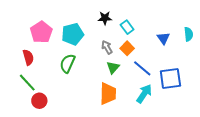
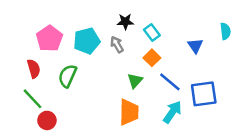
cyan semicircle: (189, 34) -> (225, 31), moved
gray arrow: (107, 47) -> (117, 45), moved
green semicircle: (68, 63) -> (67, 76), moved

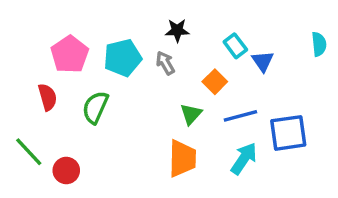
cyan rectangle: (152, 32) -> (235, 46), moved
blue triangle: (195, 46) -> (263, 61), moved
blue line: (170, 82) -> (240, 116), turned -55
green line: (33, 99) -> (29, 152), moved

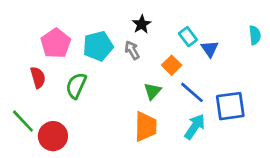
black star: (177, 30) -> (142, 24), turned -30
blue line: (240, 116) -> (192, 92), turned 56
red circle: (66, 170) -> (53, 136), size x1.4

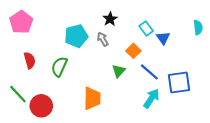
pink pentagon: (56, 43) -> (21, 22), moved
orange trapezoid: (146, 127) -> (92, 98), moved

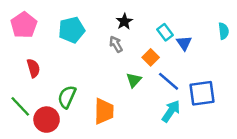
cyan pentagon: (76, 36) -> (72, 30), moved
green semicircle: (59, 67) -> (67, 97), moved

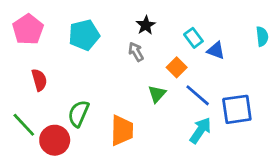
blue triangle: (184, 43) -> (216, 50), turned -35

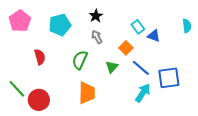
black star: (146, 25) -> (96, 16), moved
red semicircle: (39, 80) -> (40, 57), moved
green semicircle: (78, 114) -> (80, 60), moved

